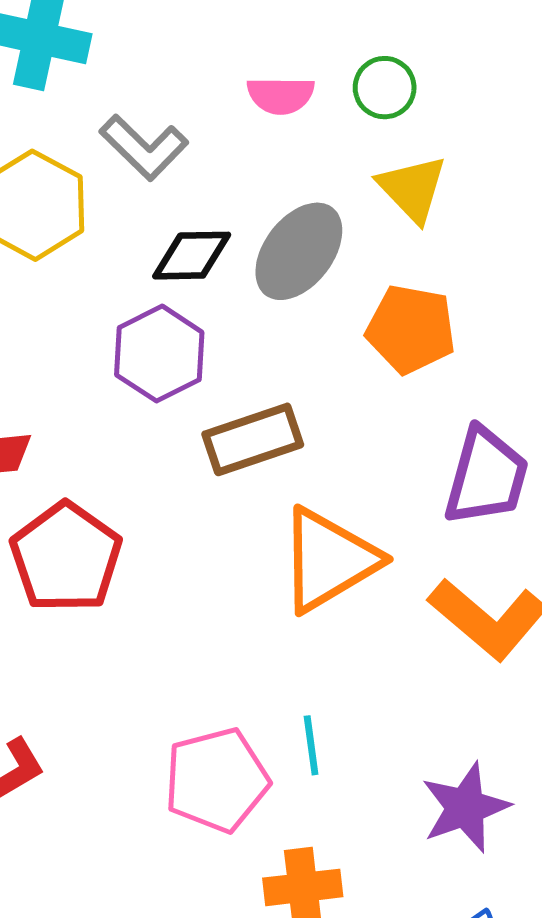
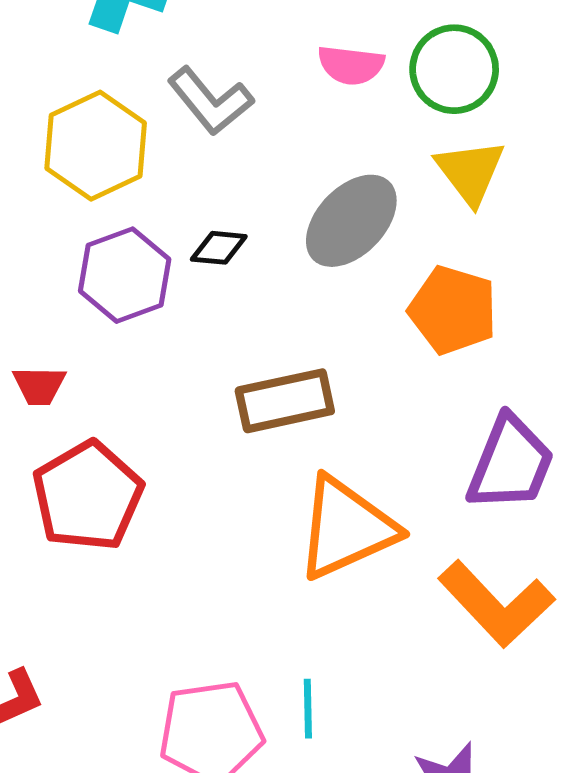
green circle: (385, 88) -> (454, 69), size x1.4
black diamond: (192, 256) -> (219, 248), moved, size x0.7
purple hexagon: (159, 354) -> (125, 275), moved

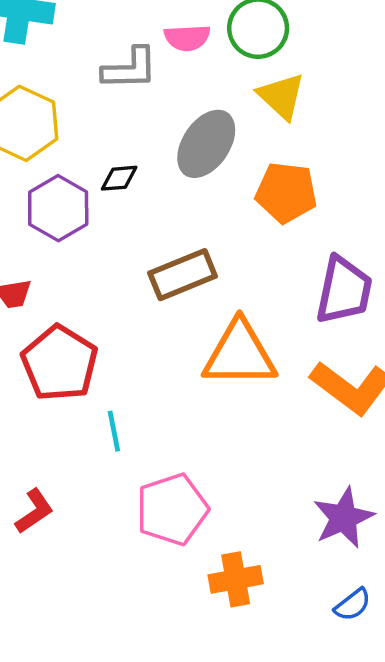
gray L-shape: (210, 101) -> (130, 69), moved, turned -42
orange triangle: (346, 528) -> (240, 354), turned 34
cyan line: (308, 709) -> (114, 431), moved

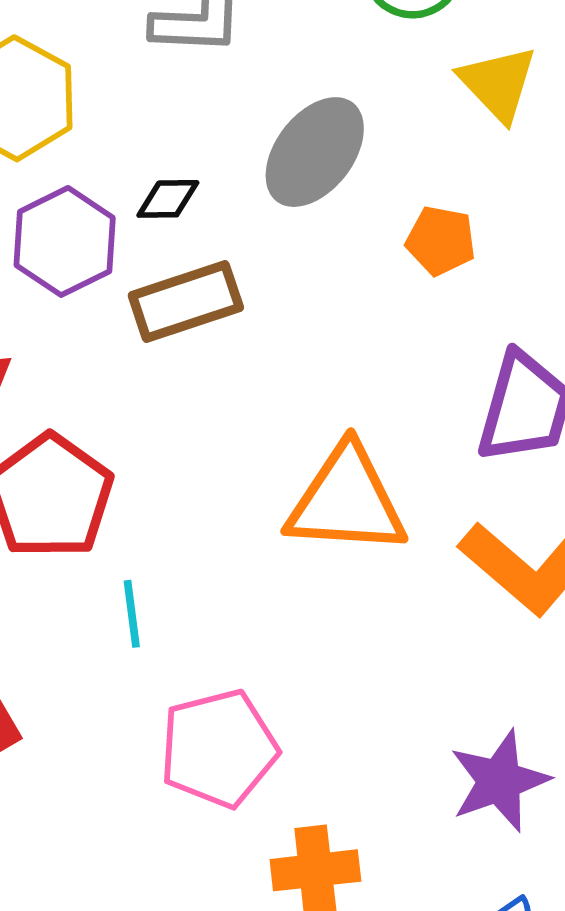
yellow triangle: (281, 96) -> (498, 83), moved
orange pentagon: (286, 193) -> (441, 241), size x0.7
brown rectangle: (183, 275) -> (186, 302), moved

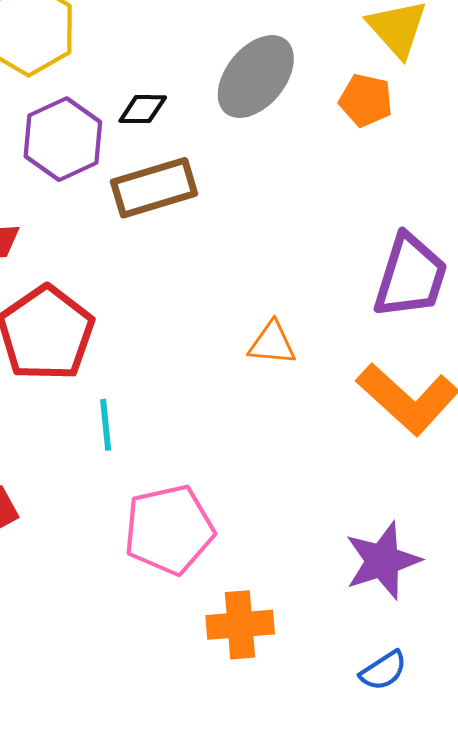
orange pentagon: (441, 241) -> (366, 100), moved
orange triangle: (347, 501) -> (272, 343), size x0.5

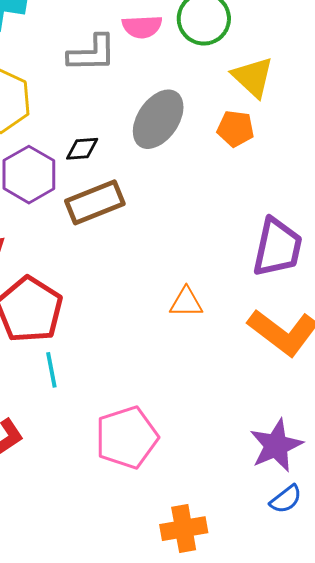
cyan line: (106, 425) -> (51, 370), moved
orange cross: (240, 625) -> (184, 529), moved
blue semicircle: (383, 671) -> (286, 499), moved

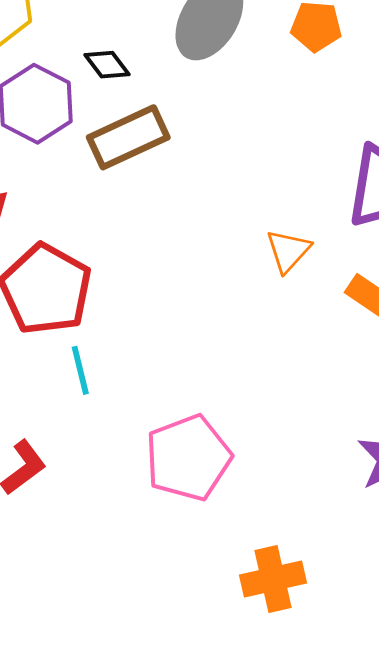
black diamond: (82, 149) -> (107, 65), turned 60
orange triangle: (186, 302) -> (288, 251), moved, turned -45

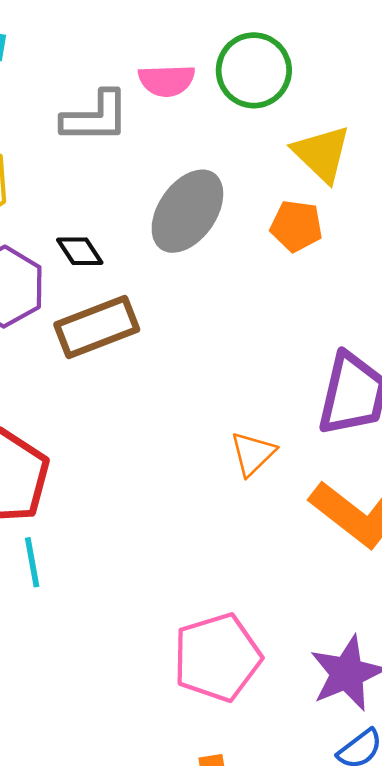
pink pentagon: (188, 458) -> (217, 657), moved

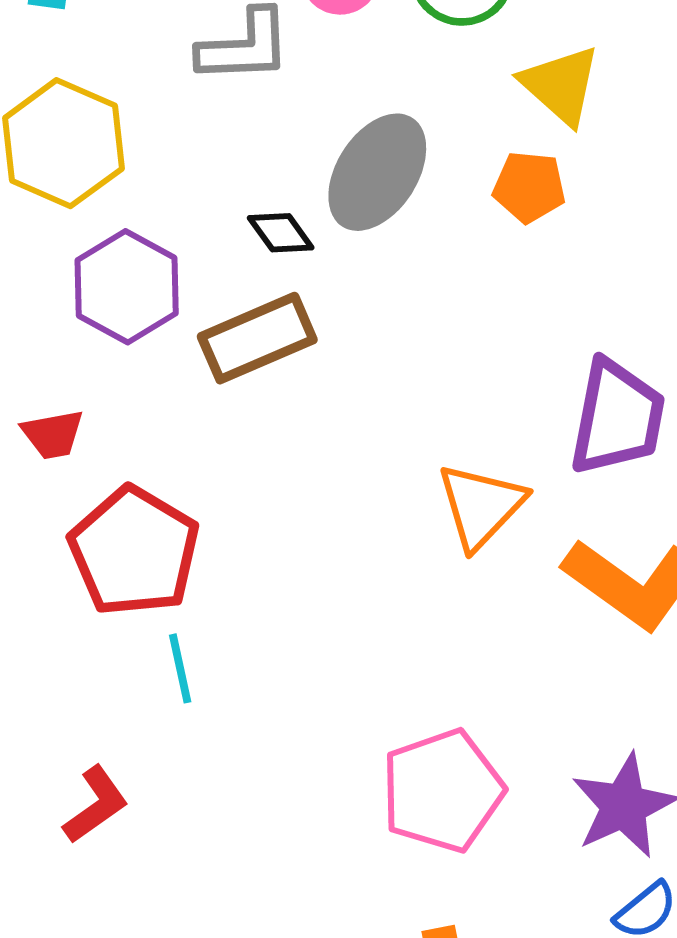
black diamond: (80, 251) -> (281, 233), moved
orange triangle: (253, 454) -> (481, 506), size x1.4

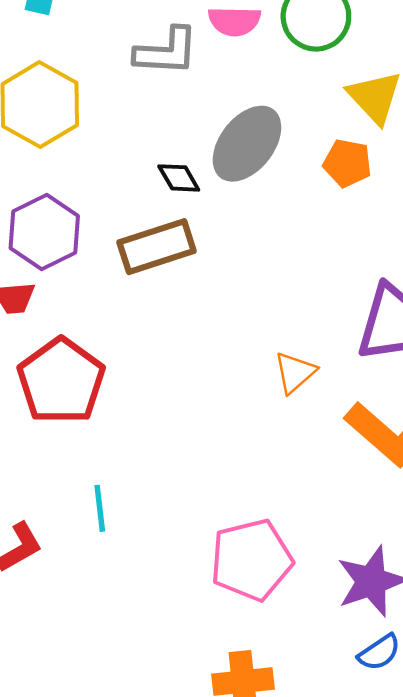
purple hexagon: (127, 287) -> (44, 232), moved
orange triangle: (481, 506) -> (295, 372), size x0.7
cyan line: (180, 668) -> (100, 508), moved

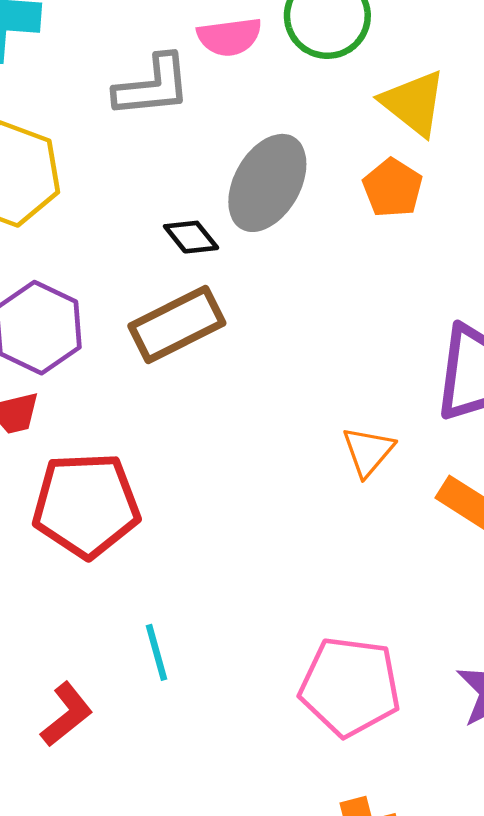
orange pentagon: (347, 163) -> (393, 188), turned 30
red pentagon: (61, 381) -> (86, 505), turned -30
pink pentagon: (251, 560) -> (350, 687), turned 30

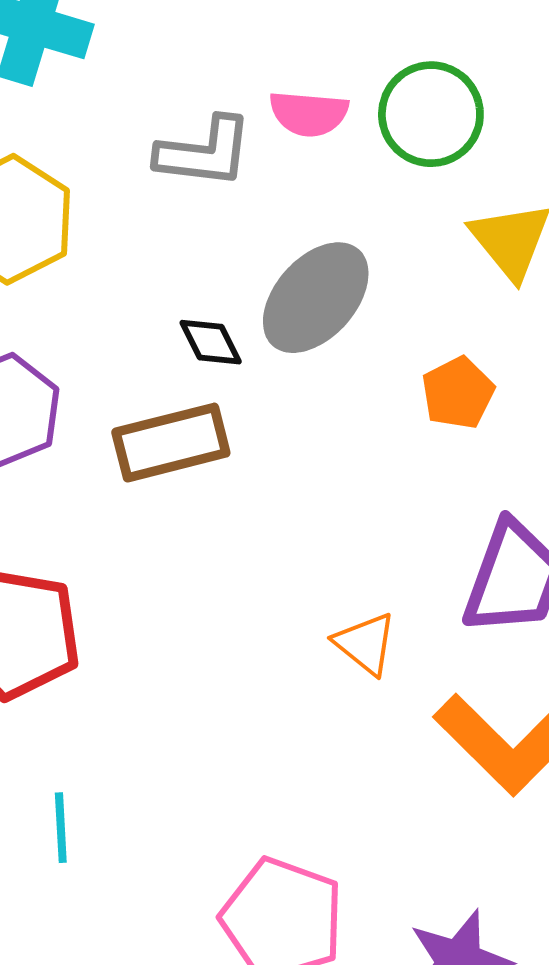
orange pentagon: (393, 188) -> (458, 393), moved
orange triangle: (368, 451) -> (365, 644), turned -44

